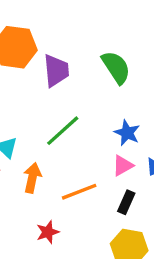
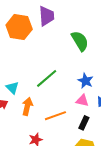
purple trapezoid: (56, 71) -> (47, 16), moved
pink triangle: (123, 166) -> (82, 101), turned 40

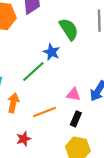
blue star: (86, 81) -> (52, 52), moved

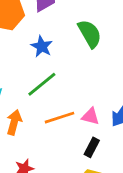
blue star: (52, 52) -> (42, 46), moved
orange line: (45, 112) -> (60, 118), moved

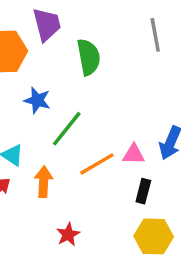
green semicircle: (90, 34) -> (89, 57), moved, turned 32
blue star: (42, 46) -> (37, 100), moved

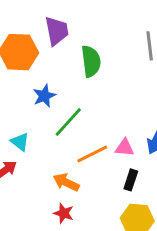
blue star: (37, 100) -> (44, 96), turned 30
orange arrow: (44, 182) -> (66, 182), moved, turned -70
red star: (68, 234) -> (64, 213), turned -30

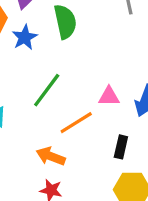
blue star: (44, 96) -> (25, 37), moved
pink triangle: (125, 148) -> (109, 96), moved

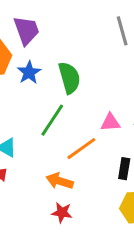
green semicircle: (65, 22) -> (69, 78), moved

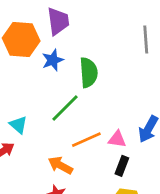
pink triangle: (110, 122) -> (117, 139), moved

